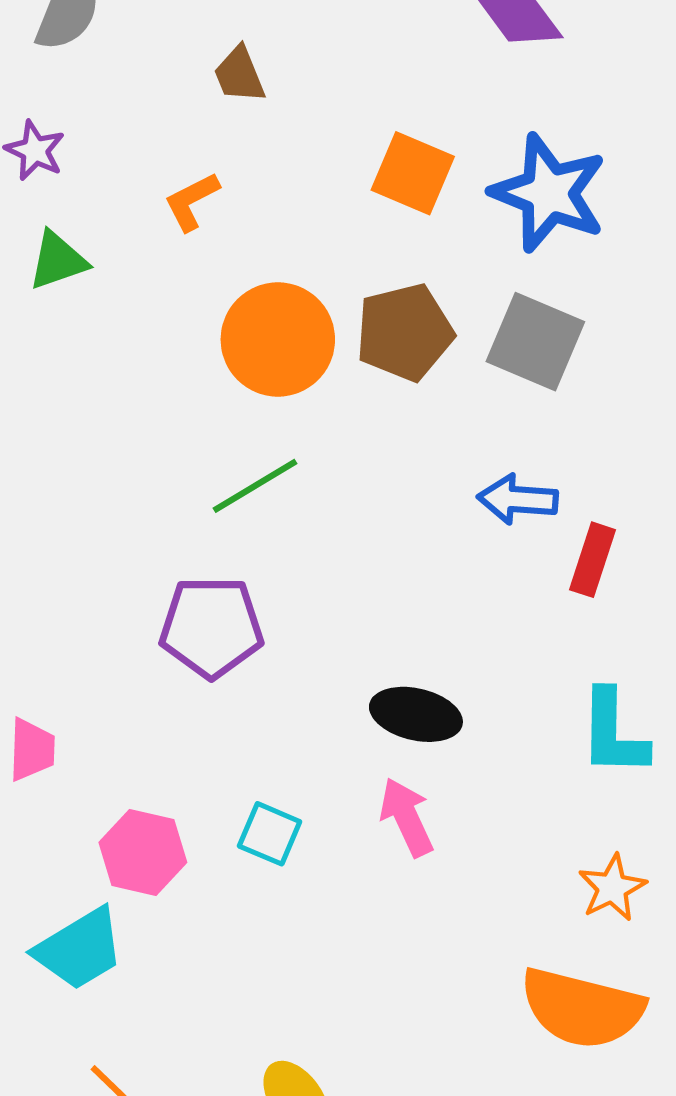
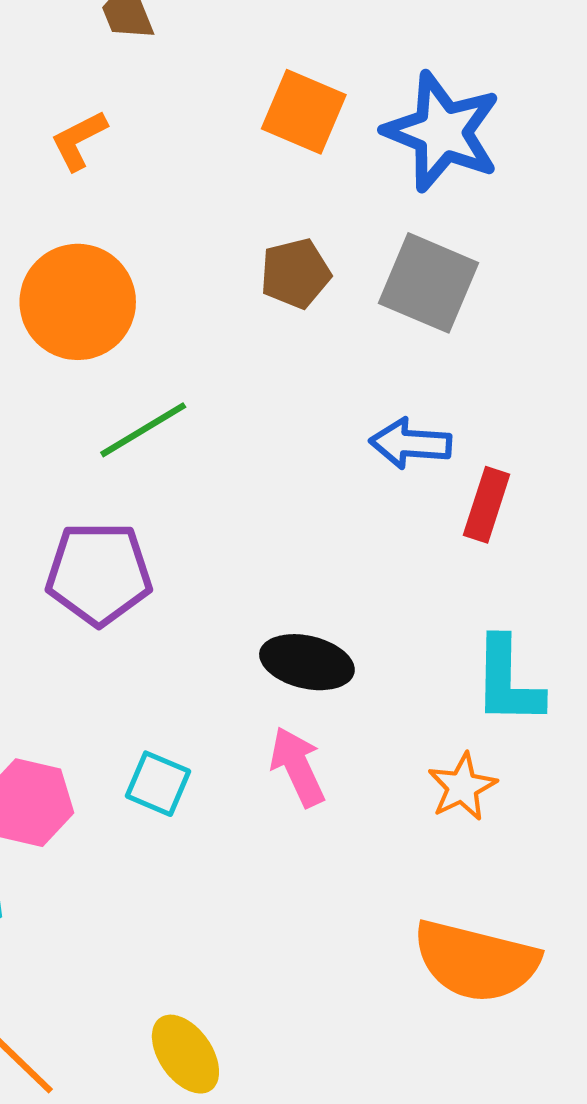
brown pentagon: (405, 332) -> (295, 273), size x0.7
orange circle: (278, 339) -> (78, 302), moved
orange star: (612, 888) -> (462, 787), moved

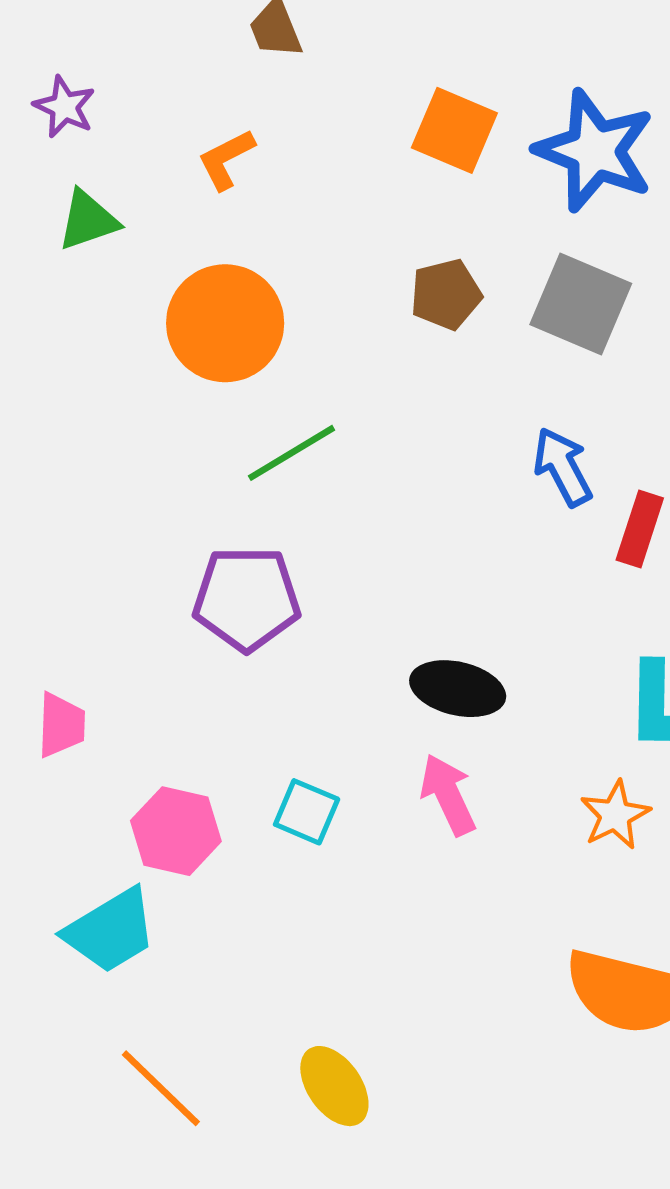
blue arrow: (410, 443) -> (563, 467), turned 58

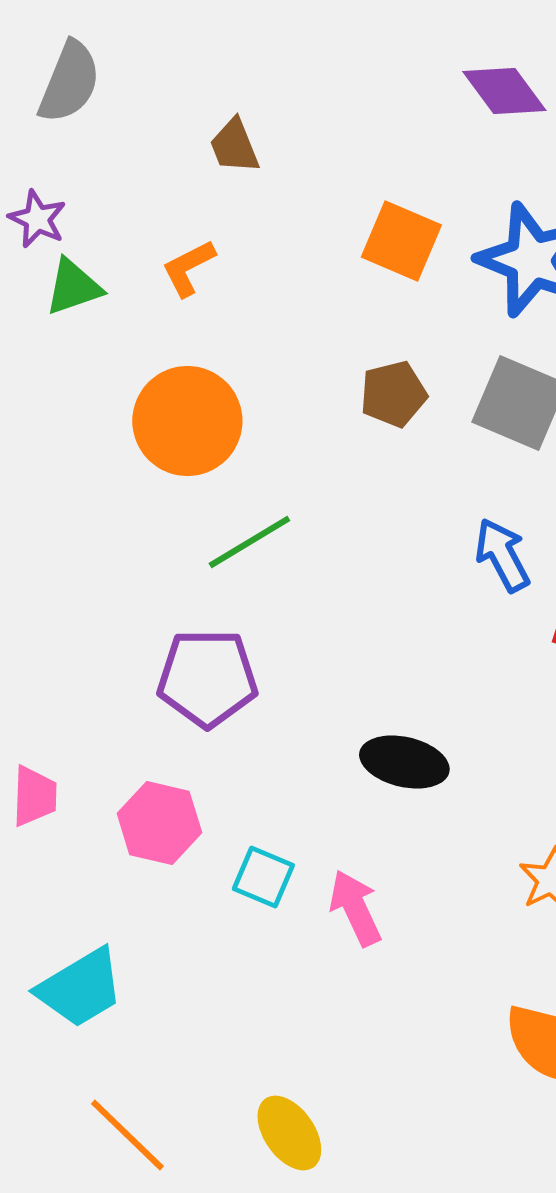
green triangle: (88, 220) -> (73, 287), moved
pink arrow: (448, 795) -> (355, 908), moved
pink hexagon: (176, 831) -> (159, 823), moved

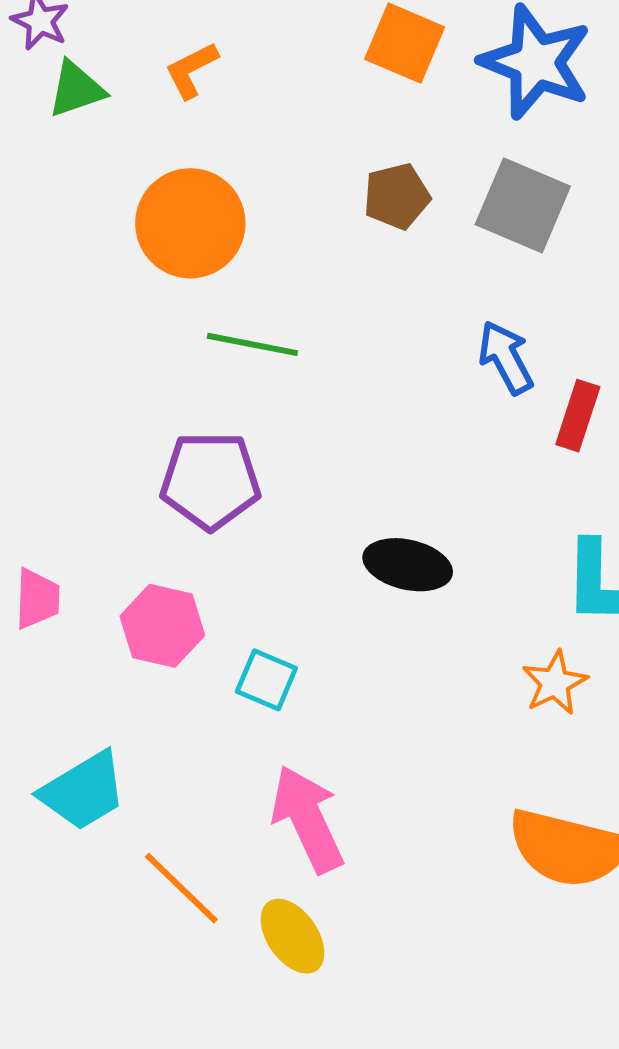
green line: (249, 542) -> (252, 344), turned 42
pink arrow: (355, 908) -> (308, 819), moved, size x1.4
orange line: (127, 1135) -> (181, 888), moved

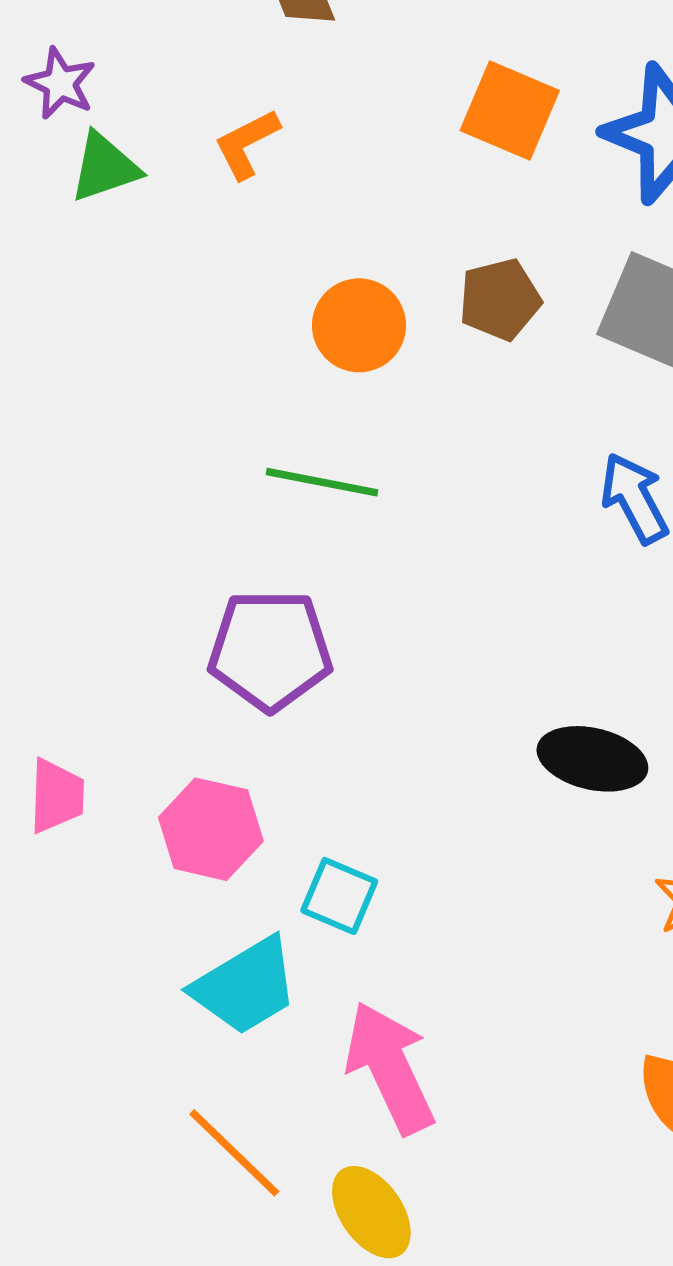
orange circle: (190, 223) -> (359, 325), moved, size x0.7
black ellipse: (408, 565) -> (592, 759), moved
cyan trapezoid: (83, 791) -> (245, 986), moved

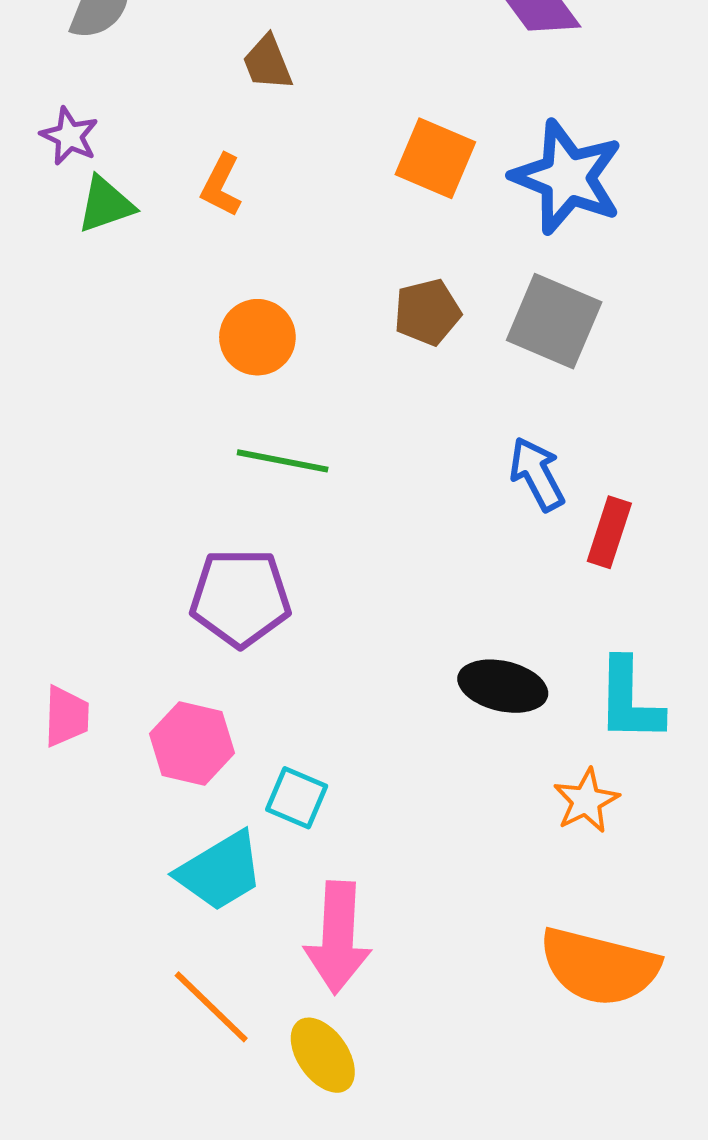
orange L-shape: (247, 144) -> (221, 185), turned -36
orange circle: (359, 325) -> (257, 337), moved
pink arrow: (390, 1068) -> (338, 938), turned -152

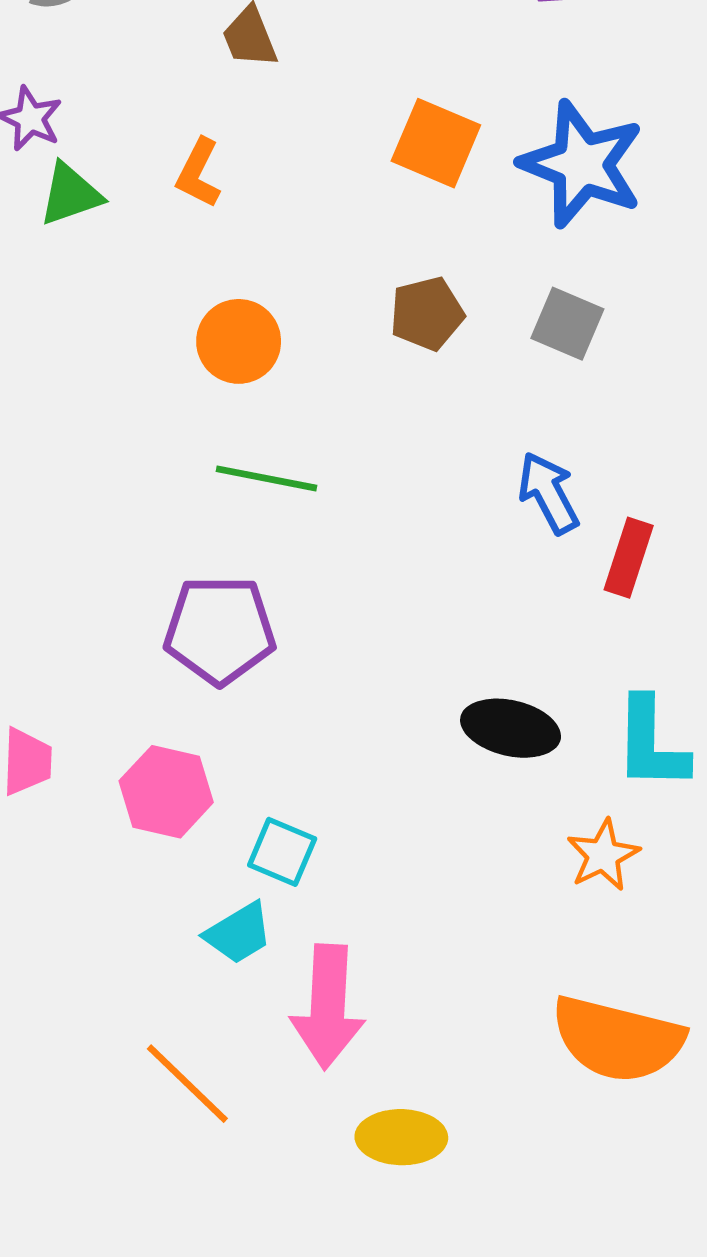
gray square: (554, 321) -> (567, 324), size x0.7
cyan trapezoid: (220, 871) -> (239, 933), moved, size x0.7
yellow ellipse: (323, 1055) -> (401, 1137), moved, turned -54

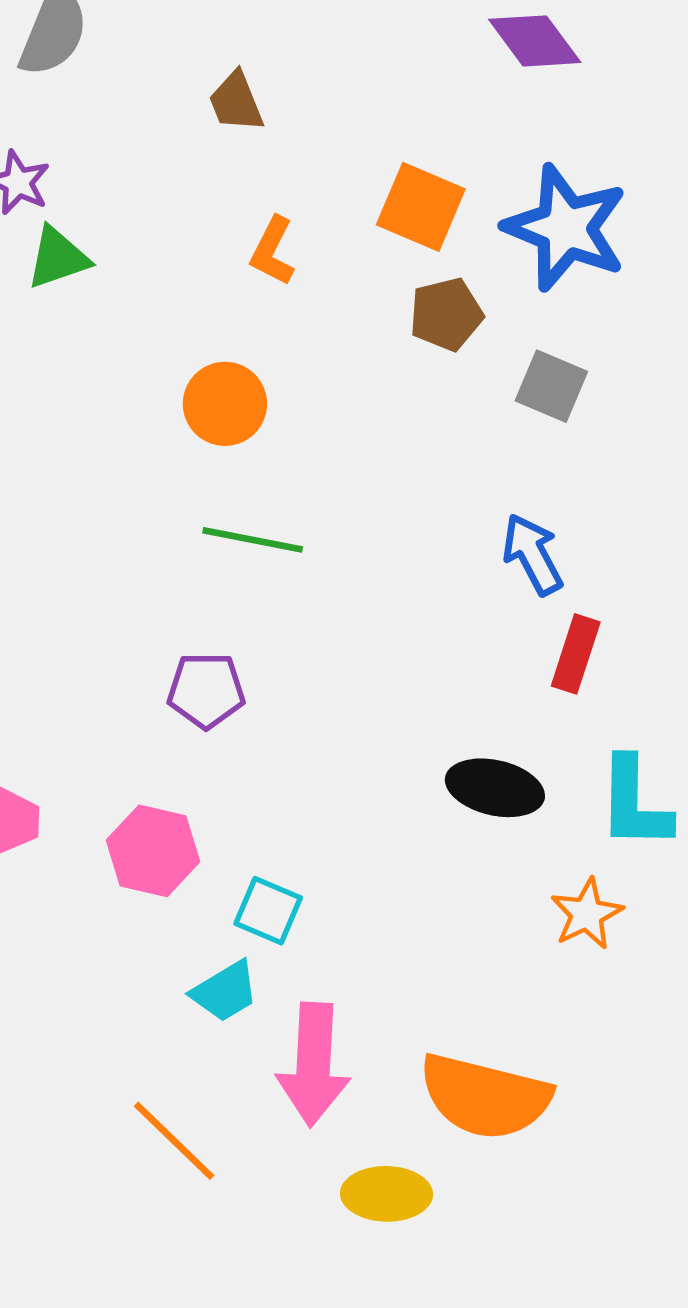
orange L-shape: (198, 173) -> (273, 251), moved
brown pentagon: (427, 314) -> (446, 314), moved
red rectangle: (629, 558) -> (576, 654), moved
purple pentagon: (220, 630) -> (206, 690), size x0.7
orange semicircle: (618, 1039) -> (485, 1097), moved

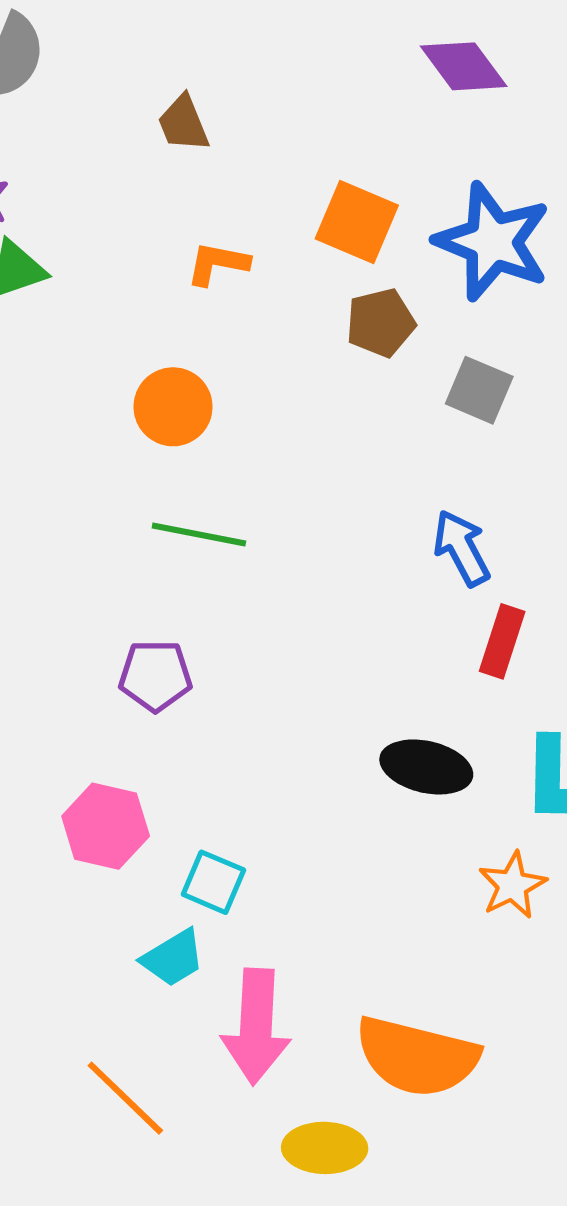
orange L-shape: (273, 251) -> (218, 264), turned 74

